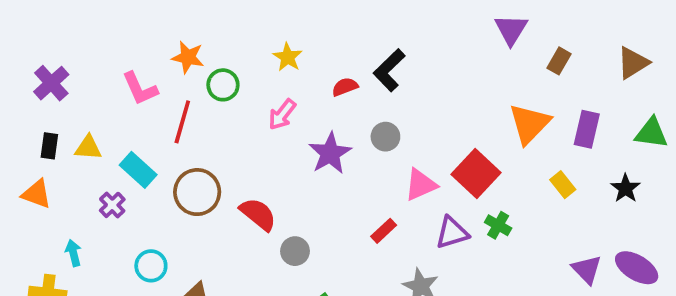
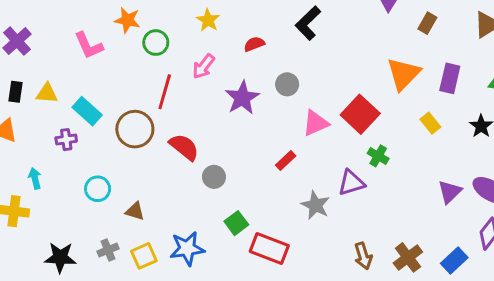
black L-shape: (389, 70) -> (308, 23), moved
red line: (182, 122) -> (165, 92), moved
purple cross: (112, 205) -> (66, 140), turned 36
purple triangle: (452, 233) -> (351, 183), moved
purple triangle: (587, 270) -> (450, 192), turned 30

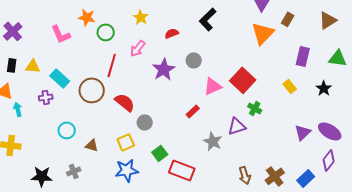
orange triangle: (403, 74) -> (263, 33), moved
cyan arrow: (35, 178) -> (18, 109), moved
yellow square: (144, 256) -> (126, 142), moved

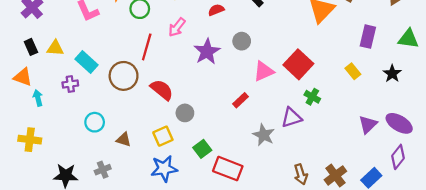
black rectangle: (12, 65) -> (31, 47), turned -32

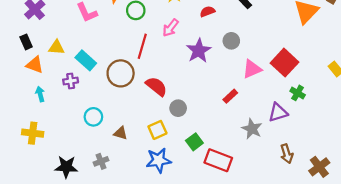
black rectangle: (31, 47) -> (26, 42), moved
orange triangle: (23, 77) -> (35, 65), moved
brown arrow: (301, 174) -> (287, 154), moved

